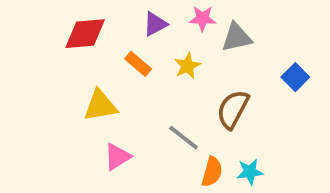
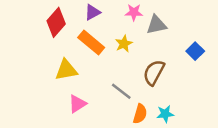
purple triangle: (155, 24) -> (92, 12), moved
red diamond: (85, 34) -> (56, 22), turned -44
orange rectangle: (138, 64) -> (91, 42), size x1.5

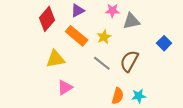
gray line: (121, 91) -> (102, 63), moved

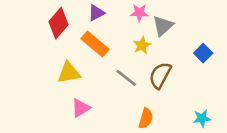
gray triangle: (131, 21) -> (163, 26), turned -30
yellow star: (104, 37) -> (142, 45), moved
cyan star: (139, 96) -> (202, 118), moved

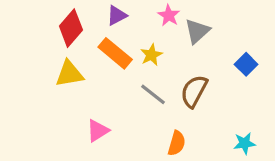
pink star: (139, 13) -> (169, 15), turned 30
yellow star: (142, 45) -> (151, 55), moved
yellow triangle: (69, 73) -> (69, 74), moved

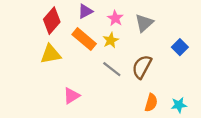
pink star: (169, 15) -> (115, 18), moved
orange semicircle: (177, 143) -> (151, 103), moved

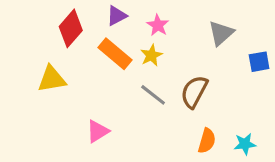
gray triangle: (144, 23) -> (221, 33), moved
blue square: (180, 47) -> (259, 62), moved, turned 35
yellow triangle: (51, 54) -> (52, 79), moved

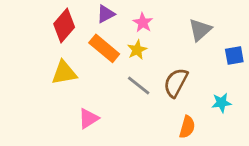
yellow triangle: (52, 79) -> (64, 73), moved
cyan star: (245, 144) -> (221, 103), moved

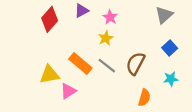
gray triangle: (200, 30) -> (164, 15), moved
orange rectangle: (104, 48) -> (80, 63), moved
blue square: (234, 56) -> (170, 48), moved, turned -32
yellow triangle: (64, 73) -> (50, 74), moved

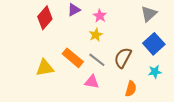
blue square: (170, 48) -> (154, 44), size x1.5
pink triangle: (68, 91) -> (92, 82), moved, turned 42

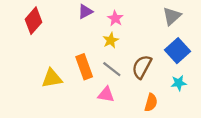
red diamond: (45, 18) -> (33, 21), moved
orange rectangle: (73, 58) -> (84, 67), turned 30

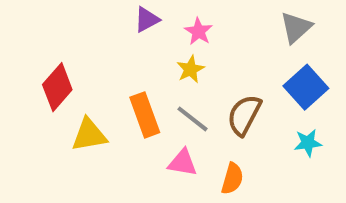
red diamond: (33, 21) -> (57, 87), moved
orange semicircle: (151, 103) -> (232, 179), moved

